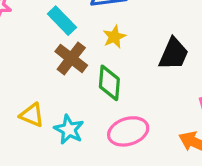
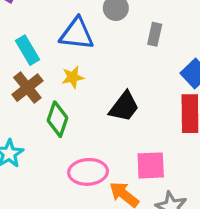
pink ellipse: (128, 131) -> (88, 172), moved

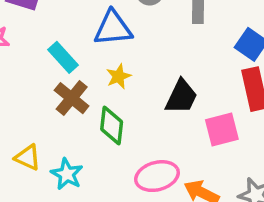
pink square: (151, 165) -> (222, 130), moved

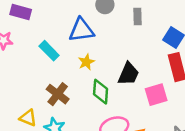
brown cross: (72, 98) -> (58, 94), moved
green diamond: (112, 126) -> (101, 92), moved

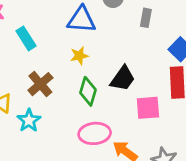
cyan rectangle: (49, 51) -> (26, 38), moved

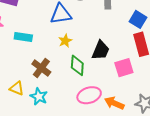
cyan rectangle: (26, 38) -> (23, 37), turned -36

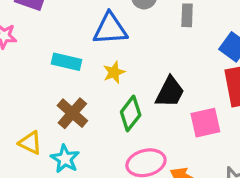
cyan rectangle: (23, 37) -> (67, 62), moved
green diamond: (77, 65) -> (131, 113), turned 30

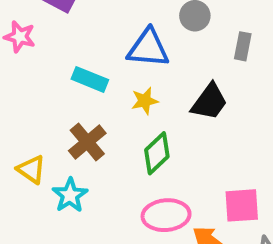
black trapezoid: (170, 92) -> (209, 102), moved
pink square: (205, 123) -> (242, 205), moved

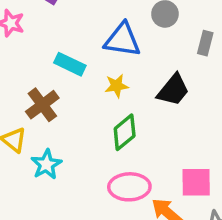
brown cross: (87, 142) -> (42, 105), moved

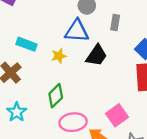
blue triangle: (122, 40) -> (77, 31), moved
green diamond: (125, 132) -> (56, 96), moved
pink square: (196, 182) -> (117, 115), turned -30

